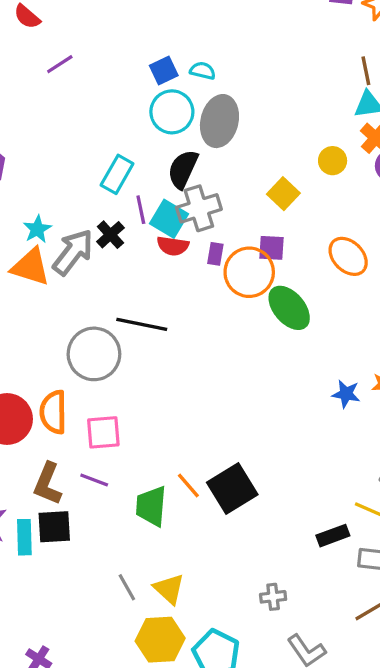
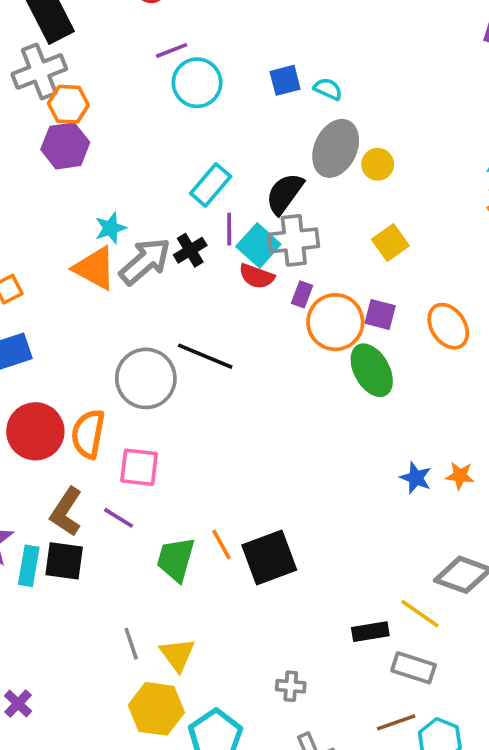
cyan circle: (172, 112) -> (197, 83), moved
yellow circle: (333, 161) -> (378, 164), moved
purple square: (271, 248) -> (380, 315), moved

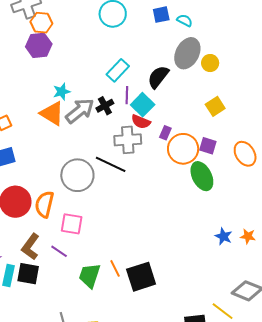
gray cross: (294, 240) -> (128, 140), moved

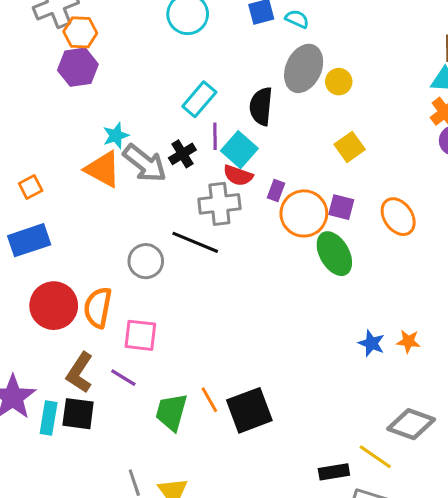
black semicircle: (158, 77) -> (261, 106), turned -30
gray arrow: (80, 111) -> (145, 163), turned 80
gray circle: (77, 175) -> (146, 261), size x0.7

